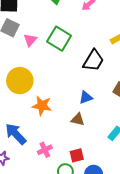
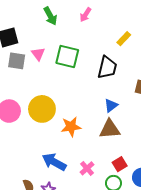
pink triangle: (30, 40) -> (38, 54), moved
brown triangle: (78, 119) -> (110, 129), size x1.5

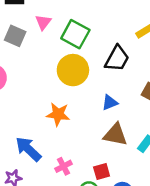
gray square: (17, 61) -> (15, 36), moved
yellow circle: (42, 109) -> (73, 70), moved
brown triangle: (110, 129) -> (115, 135), moved

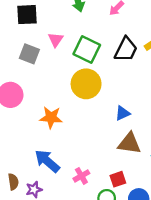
black trapezoid: (117, 59) -> (126, 49), moved
orange star: (58, 114) -> (51, 117), moved

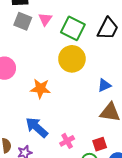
gray square: (29, 54) -> (23, 21), moved

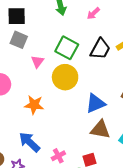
pink triangle: (45, 19) -> (37, 61), moved
blue triangle: (104, 85) -> (95, 103), size x1.5

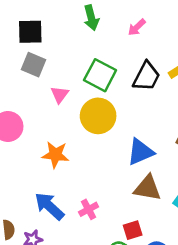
pink cross: (58, 156) -> (89, 209), moved

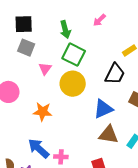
green arrow: (91, 18) -> (65, 30), moved
black trapezoid: (146, 76) -> (115, 74), moved
pink cross: (89, 209) -> (61, 157), moved, turned 32

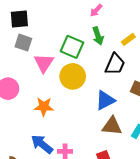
green arrow: (65, 30) -> (98, 36), moved
pink triangle: (45, 69) -> (44, 63), size x1.5

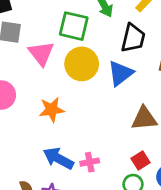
blue triangle: (105, 100) -> (120, 73), moved

